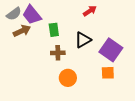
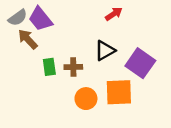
green rectangle: (54, 30) -> (49, 67), moved
brown arrow: (22, 31) -> (28, 39), turned -108
orange square: (108, 73) -> (119, 92), moved, size x1.6

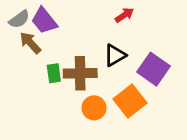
brown cross: (73, 67) -> (80, 73), size x1.6
orange square: (119, 92) -> (130, 101), turned -36

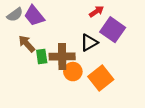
brown arrow: (30, 43) -> (27, 44), moved
purple square: (154, 69) -> (113, 30), moved
orange circle: (94, 108) -> (73, 72), moved

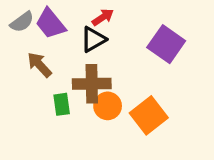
red arrow: (96, 11) -> (103, 17), moved
black triangle: (89, 43) -> (93, 39), moved
green rectangle: (42, 57) -> (62, 104), moved

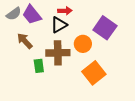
red arrow: (103, 17) -> (65, 11), turned 32
orange circle: (108, 106) -> (83, 44), moved

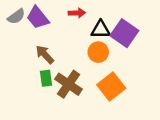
black triangle: (59, 25) -> (101, 30), moved, turned 30
brown arrow: (25, 41) -> (45, 54), moved
brown cross: (58, 53) -> (69, 84), moved, turned 35

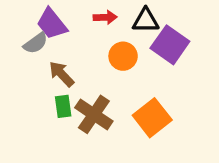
gray semicircle: (16, 16) -> (36, 43), moved
black triangle: (101, 30) -> (146, 21), moved
orange circle: (98, 52) -> (123, 56), moved

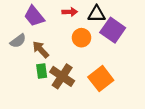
gray semicircle: (36, 43) -> (18, 41), moved

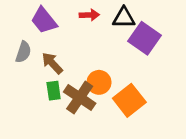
orange circle: (81, 38) -> (99, 82), moved
gray semicircle: (18, 41) -> (23, 52), turned -35

